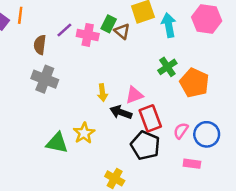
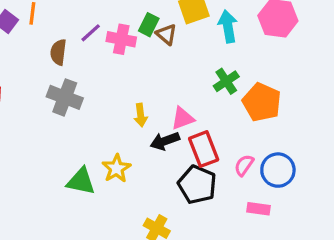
black arrow: (121, 112) -> (165, 141), turned -40

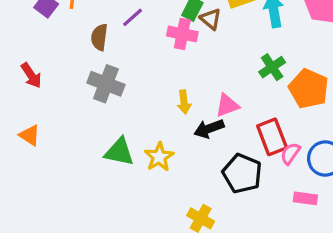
pink cross: (121, 39) -> (182, 34), moved
red rectangle: (204, 149) -> (272, 137), moved
green triangle: (81, 181) -> (119, 152), moved

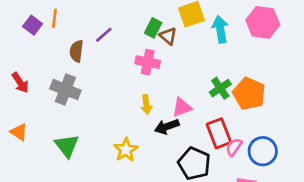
pink cross: (182, 34) -> (148, 62), moved
green cross: (272, 67) -> (220, 88), moved
gray cross: (106, 84) -> (65, 90), moved
green triangle: (119, 152) -> (67, 146), moved, turned 40

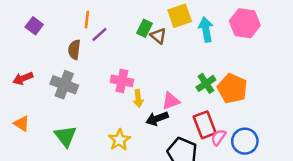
orange line: (54, 18) -> (87, 19), moved
pink cross: (148, 62) -> (122, 81), moved
red arrow: (20, 83) -> (23, 78), turned 102

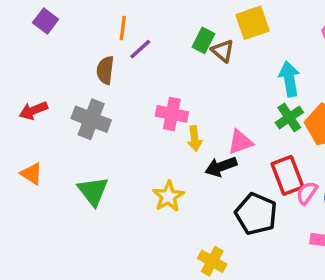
purple square: (34, 26) -> (46, 21), moved
cyan arrow: (206, 30) -> (289, 79), moved

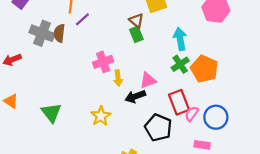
green rectangle: (203, 40) -> (136, 34), moved, turned -49
pink cross: (172, 114) -> (103, 62), turned -30
gray cross: (91, 119) -> (42, 33), moved

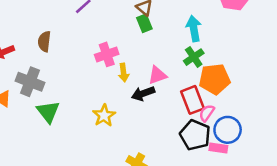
gray cross: (42, 33) -> (30, 82), moved
brown semicircle: (59, 33) -> (44, 41), moved
orange pentagon: (204, 69) -> (215, 79), moved, turned -30
blue circle: (216, 117) -> (228, 130), moved
black pentagon: (158, 128) -> (195, 135), moved

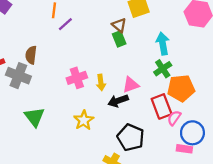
pink cross: (107, 54) -> (77, 78), moved
gray cross: (30, 82) -> (18, 76), moved
black pentagon: (195, 135) -> (131, 137), moved

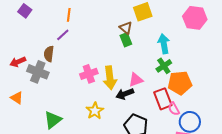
purple line: (65, 24) -> (63, 35), moved
yellow arrow: (101, 82) -> (110, 78), size x1.6
green triangle: (34, 117) -> (53, 120), moved, turned 30
pink semicircle: (174, 118) -> (174, 109), turned -64

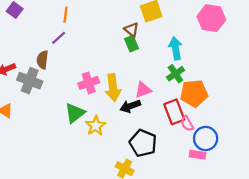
green triangle: (53, 120) -> (75, 113), moved

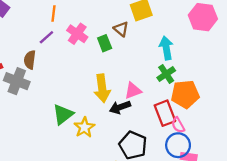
green rectangle: (132, 44) -> (105, 43), moved
pink cross: (89, 83) -> (77, 34), moved, turned -36
blue circle: (206, 138) -> (178, 145), moved

